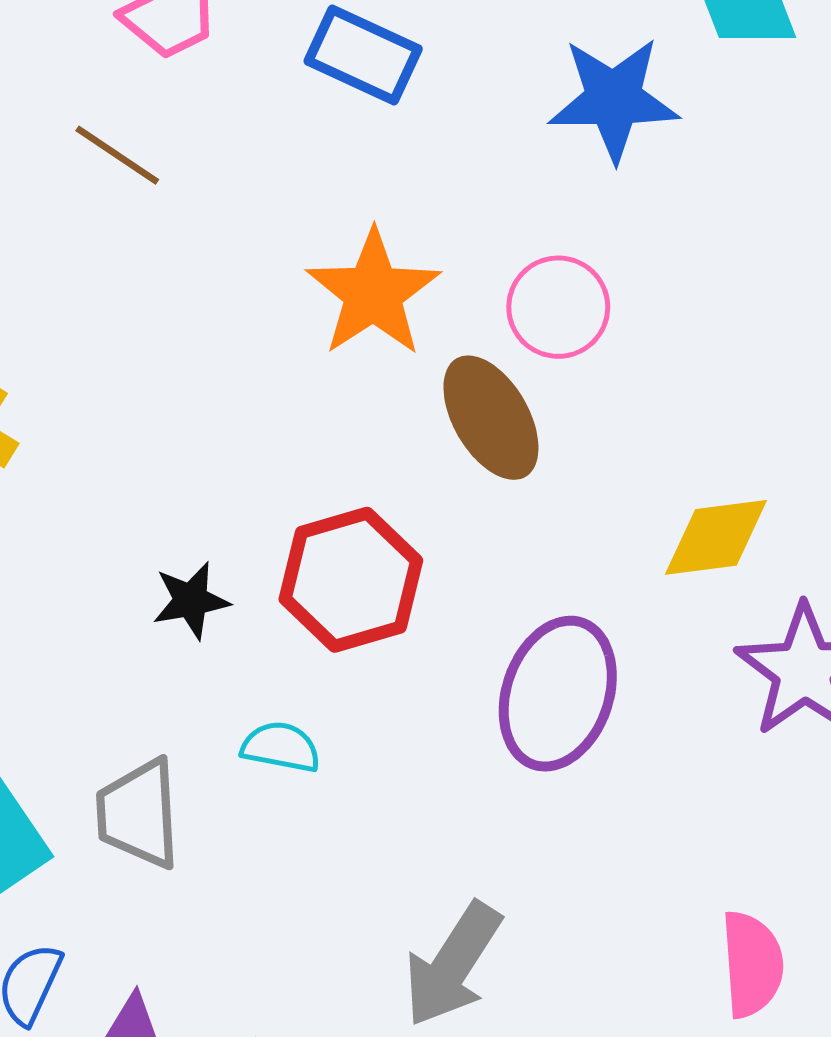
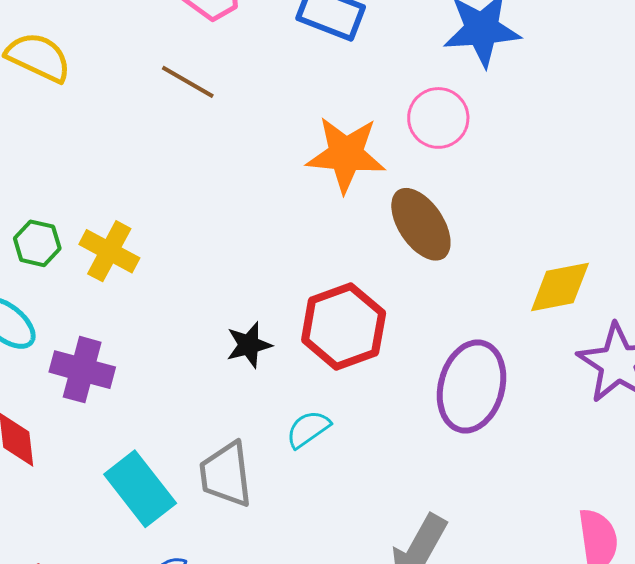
orange star: (373, 293) -> (346, 154), turned -30
pink circle: (558, 307) -> (438, 118), moved
cyan semicircle: (281, 747) -> (308, 429), turned -42

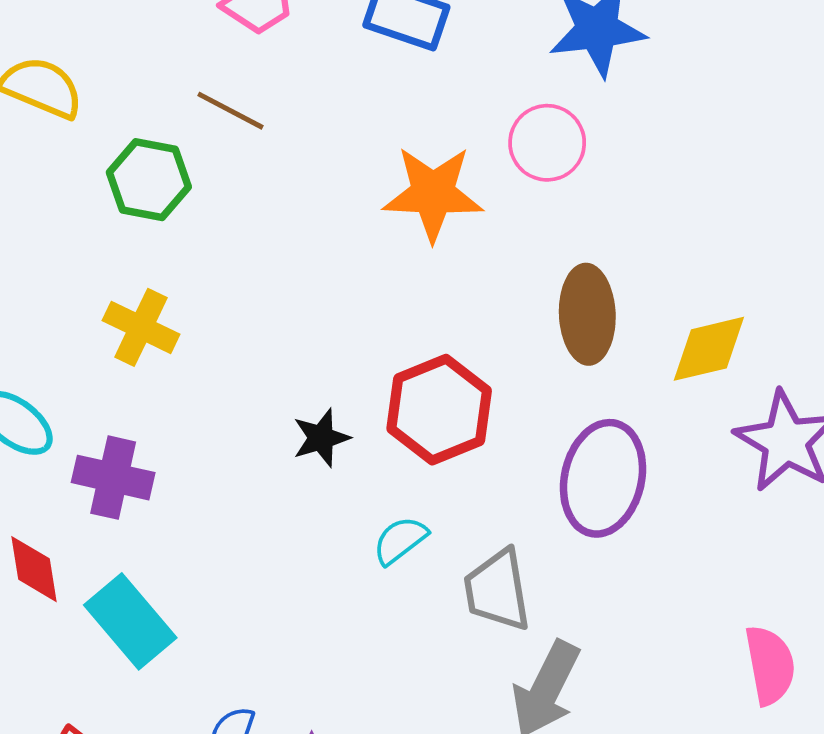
brown ellipse: (421, 224) -> (587, 314), moved, turned 34
green hexagon: (37, 243) -> (149, 180), moved, size x1.4
gray trapezoid: (226, 474) -> (497, 590), moved
cyan rectangle: (140, 489) -> (130, 621), moved

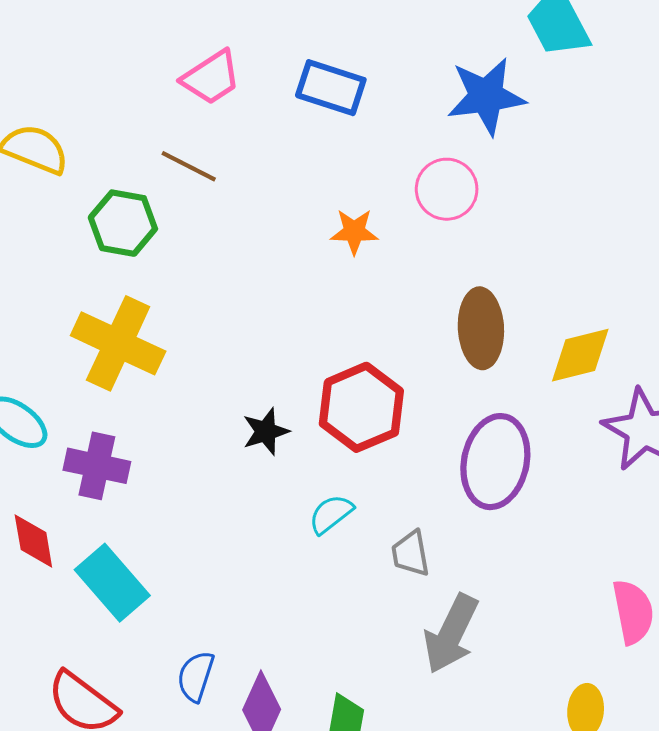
orange star: (433, 193) -> (354, 232), size x0.6
yellow cross: (141, 327) -> (118, 343), size x1.5
gray trapezoid: (497, 590) -> (411, 554), size x0.7

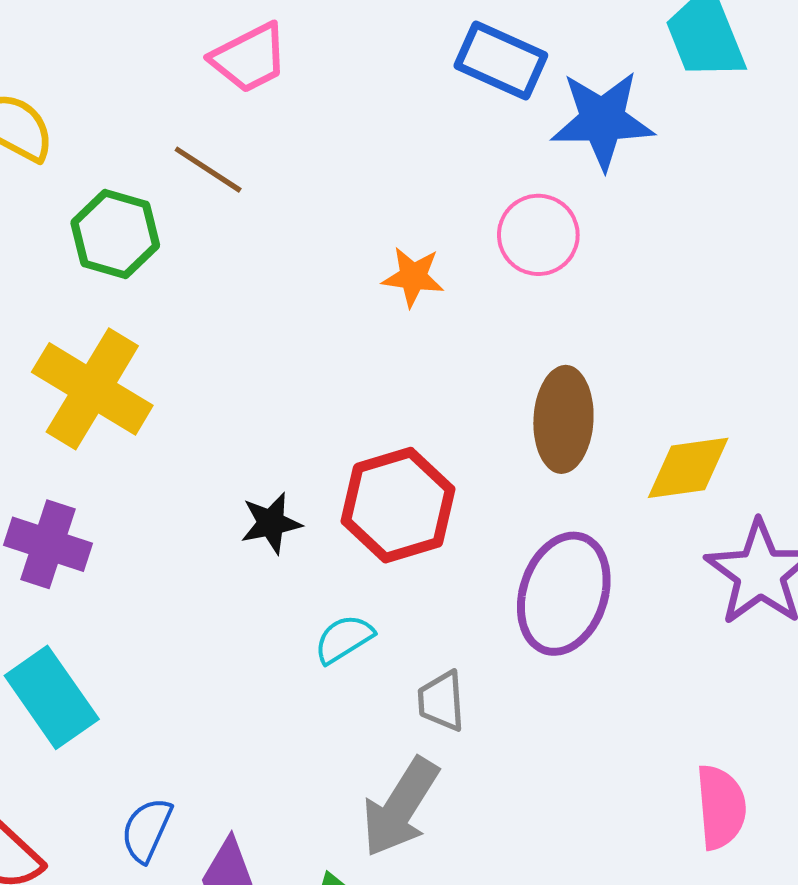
blue rectangle: (331, 88) -> (501, 61), moved
gray arrow: (451, 634) -> (400, 807), moved

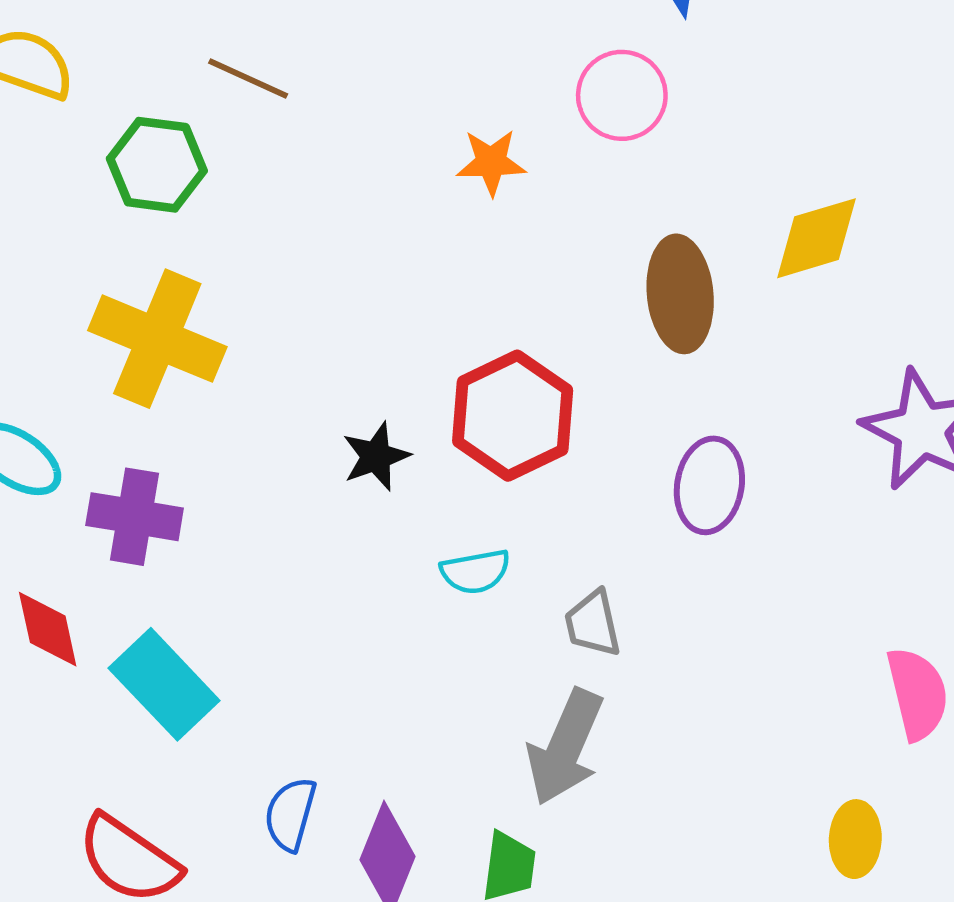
yellow diamond: (688, 468) -> (817, 238), moved
purple ellipse: (564, 594) -> (709, 485), size x0.7
cyan semicircle: (344, 639) -> (475, 572), turned -150

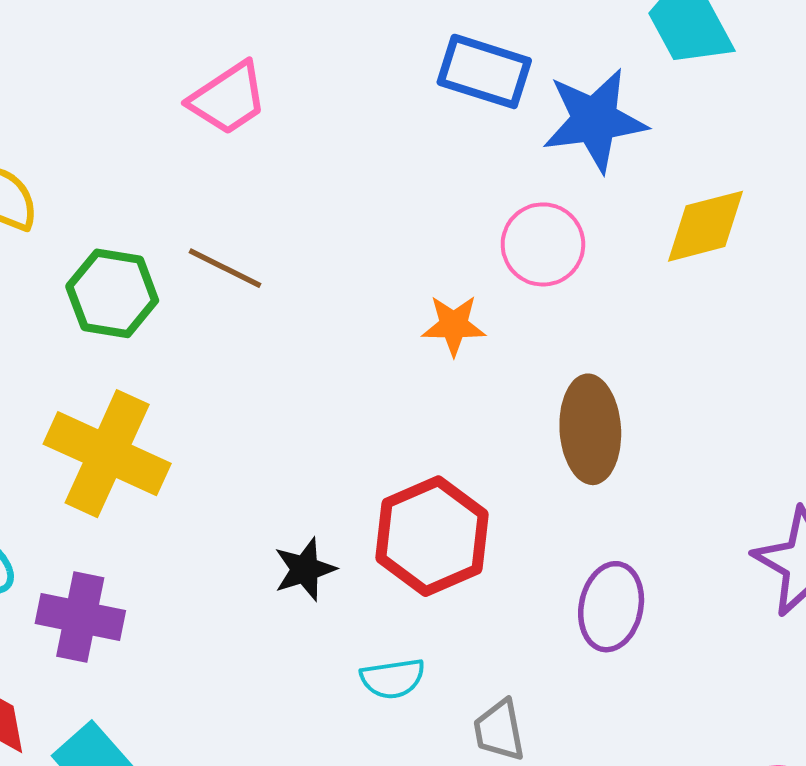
brown line: (248, 78) -> (225, 268), moved
orange star: (491, 162) -> (454, 325), moved
yellow diamond: (817, 238) -> (705, 226), moved

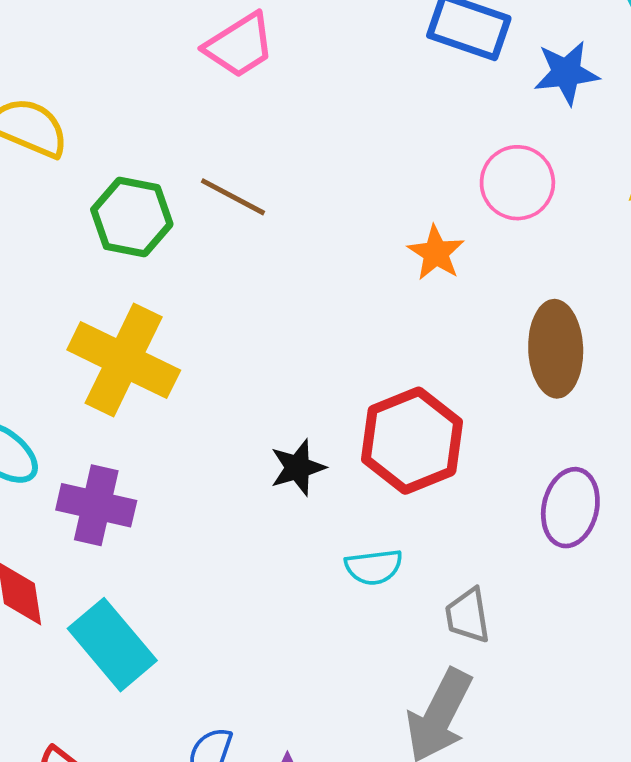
blue star: (595, 120) -> (566, 73), size x0.7
orange star: (454, 325) -> (436, 253), turned 30

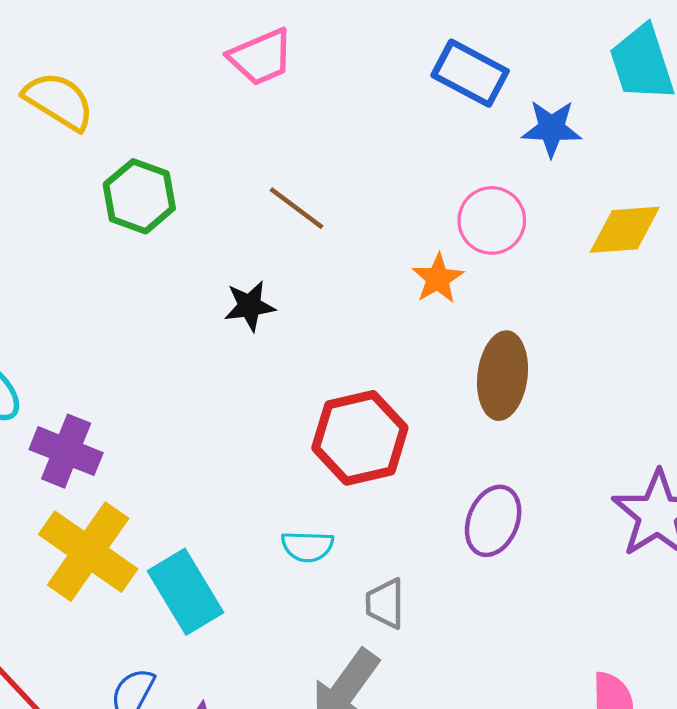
brown line: (233, 197) -> (297, 208), moved
orange star: (436, 253) -> (438, 279), moved
yellow cross: (124, 360) -> (88, 552), moved
black star: (298, 468) -> (250, 306), moved
cyan rectangle: (112, 645) -> (185, 592), moved

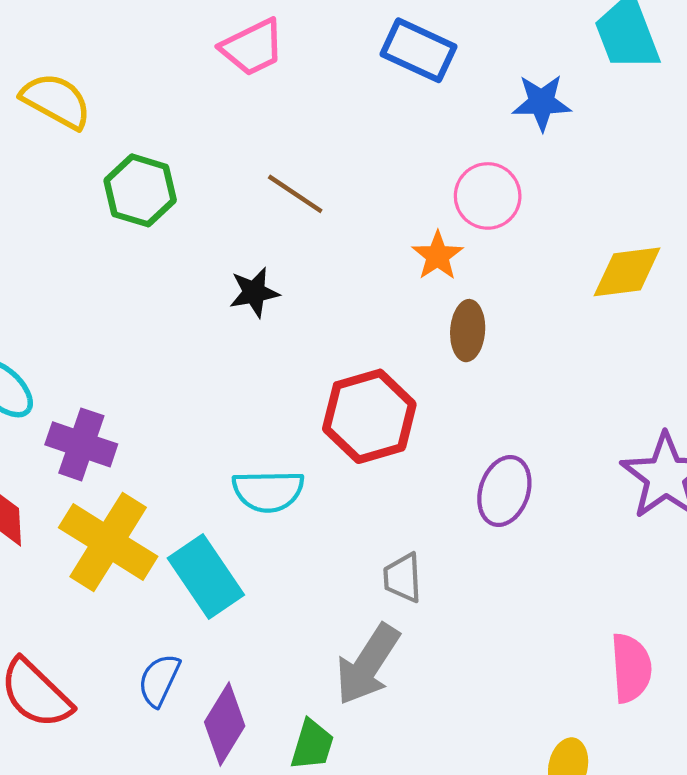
blue rectangle: (470, 73) -> (418, 50), moved
yellow diamond: (625, 230) -> (627, 272), moved
brown ellipse: (503, 376) -> (468, 331), moved, size x0.7
cyan semicircle: (307, 546) -> (268, 491), moved, size x1.4

